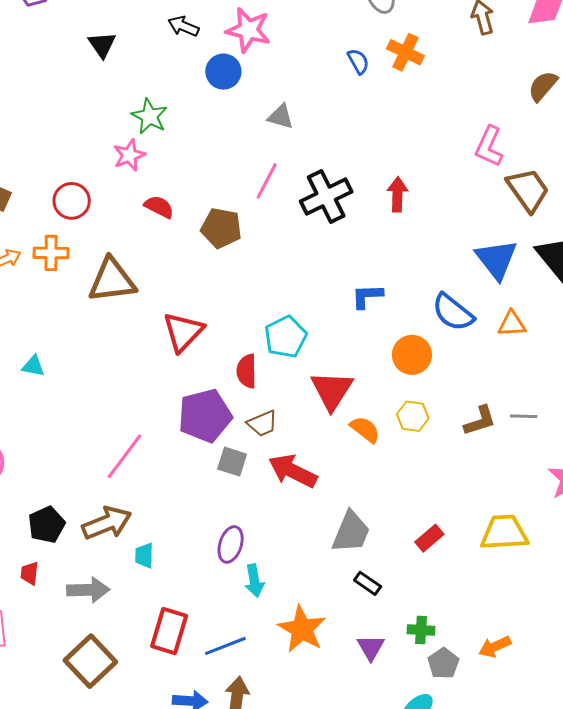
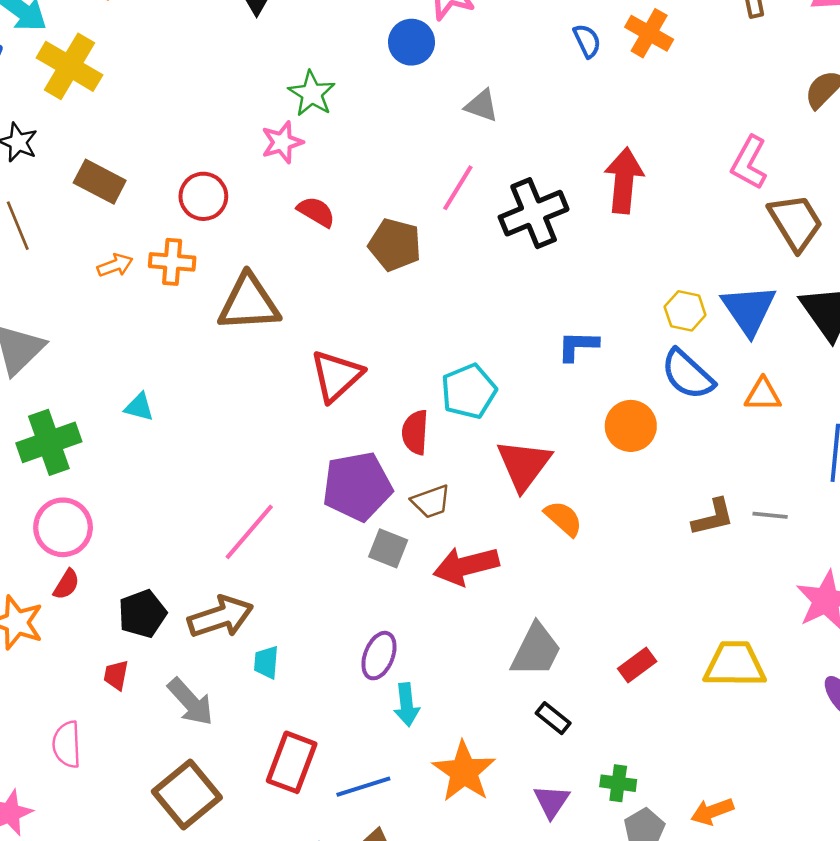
red arrow: (397, 194) -> (624, 180), moved, size x1.4
yellow hexagon: (413, 416) -> (685, 311), moved
red arrow: (293, 471) -> (466, 566), turned -45
gray arrow: (88, 590) -> (190, 702), turned 45

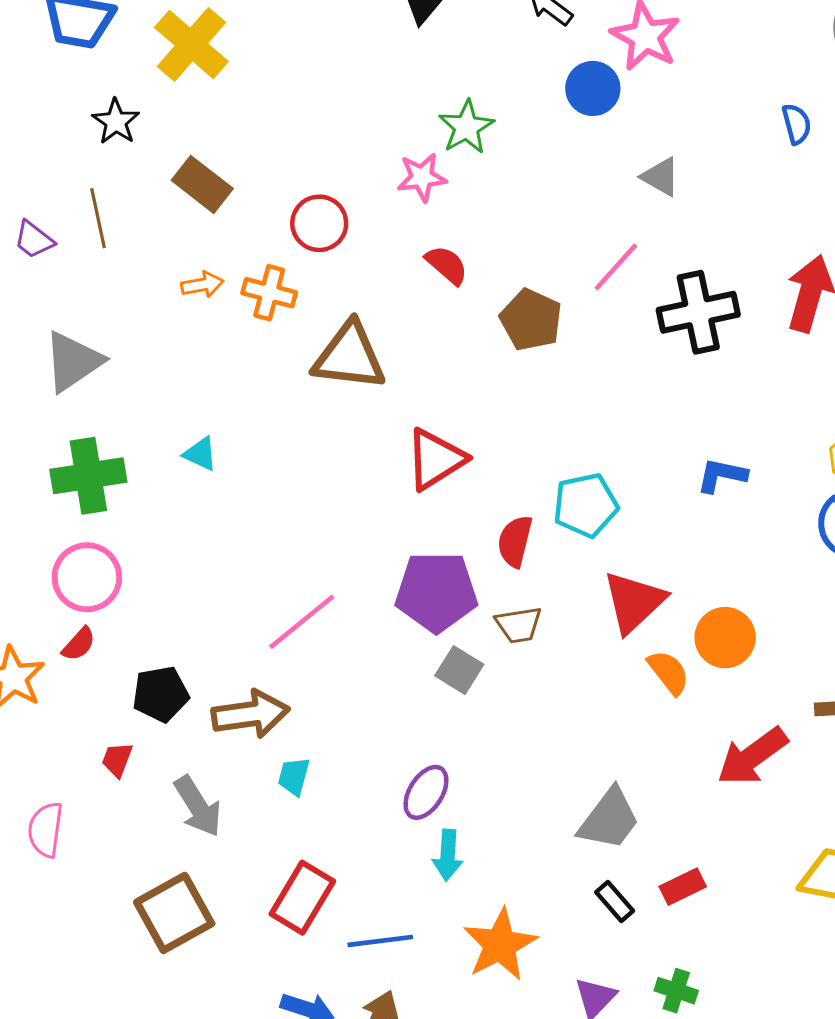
orange circle: (631, 426) -> (725, 638), moved
red arrow: (466, 566) -> (752, 756), moved, turned -32
red rectangle: (637, 665) -> (683, 887), moved

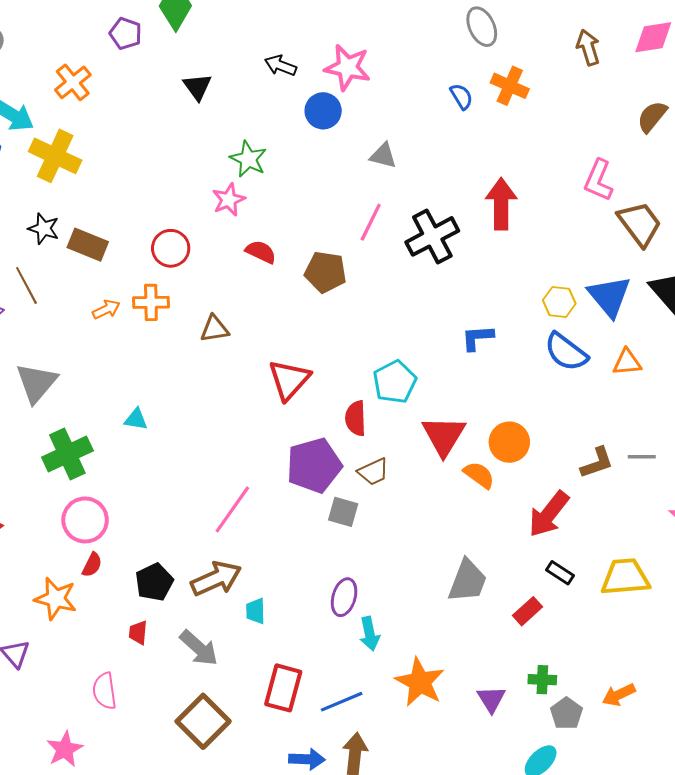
black star: (116, 122) -> (44, 229), moved
brown triangle: (349, 356) -> (215, 329), size x0.6
black rectangle: (615, 901) -> (560, 573), moved

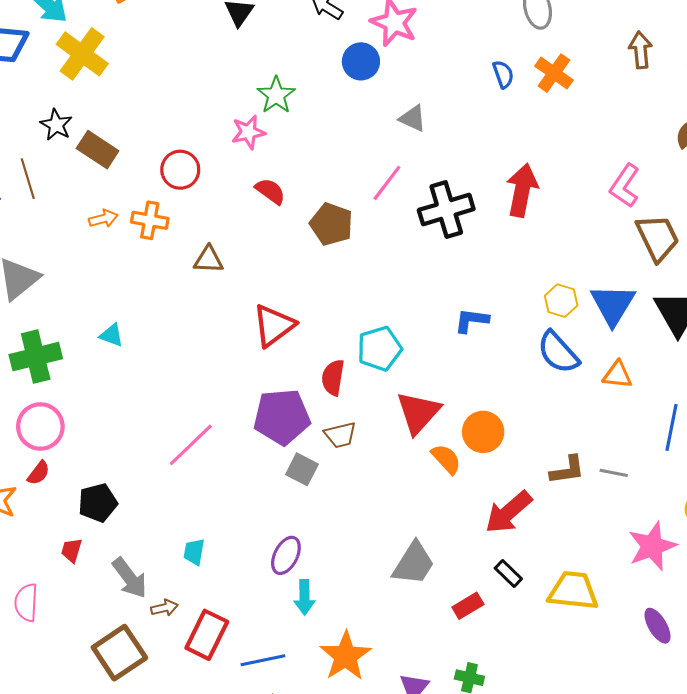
brown arrow: (216, 579) -> (164, 608), moved, size x0.5

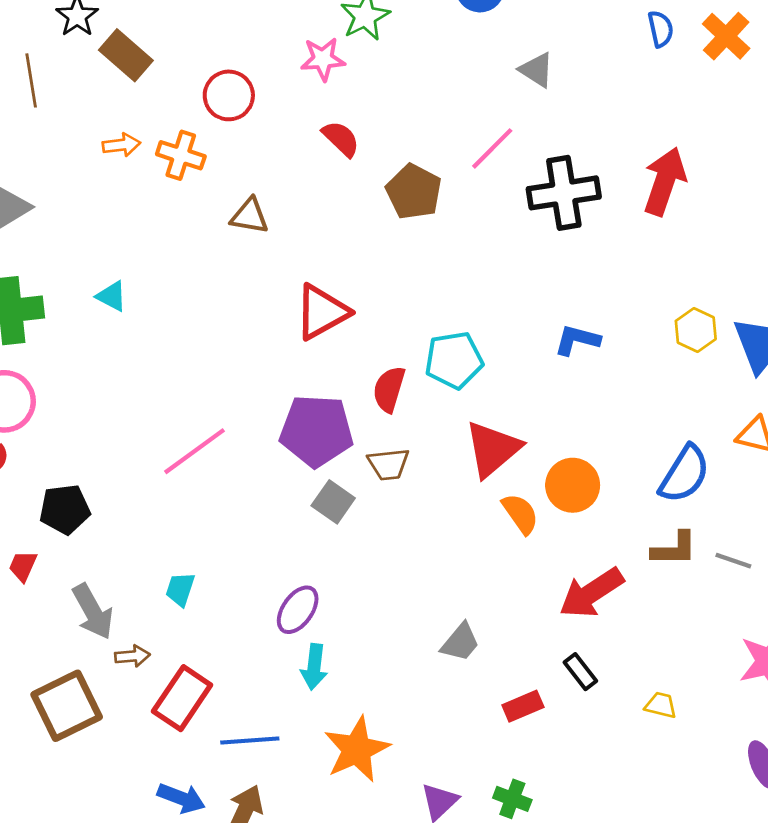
blue semicircle: (558, 352) -> (684, 474), moved, turned -114
gray trapezoid: (414, 563) -> (460, 642), size x0.7
yellow trapezoid: (573, 591) -> (661, 705), size x0.5

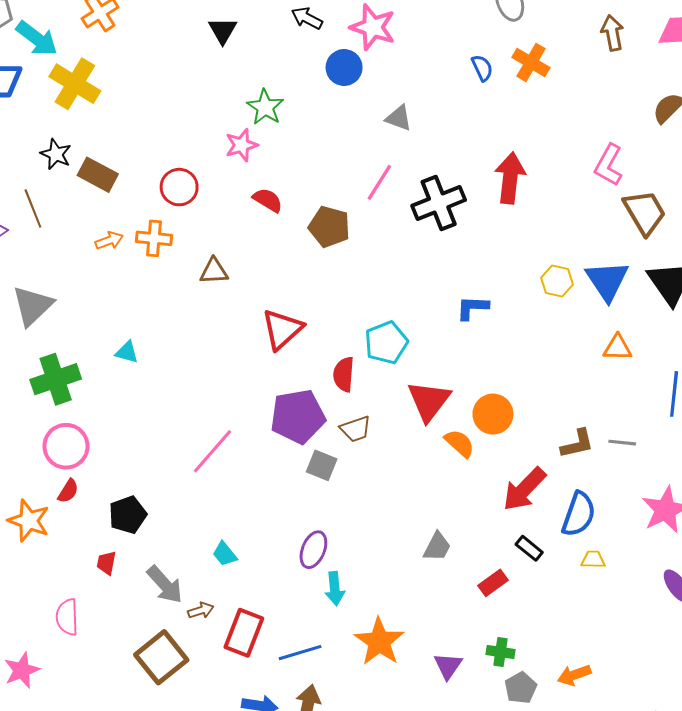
blue semicircle: (684, 474) -> (579, 514), moved
cyan trapezoid: (180, 589) -> (225, 554), turned -44

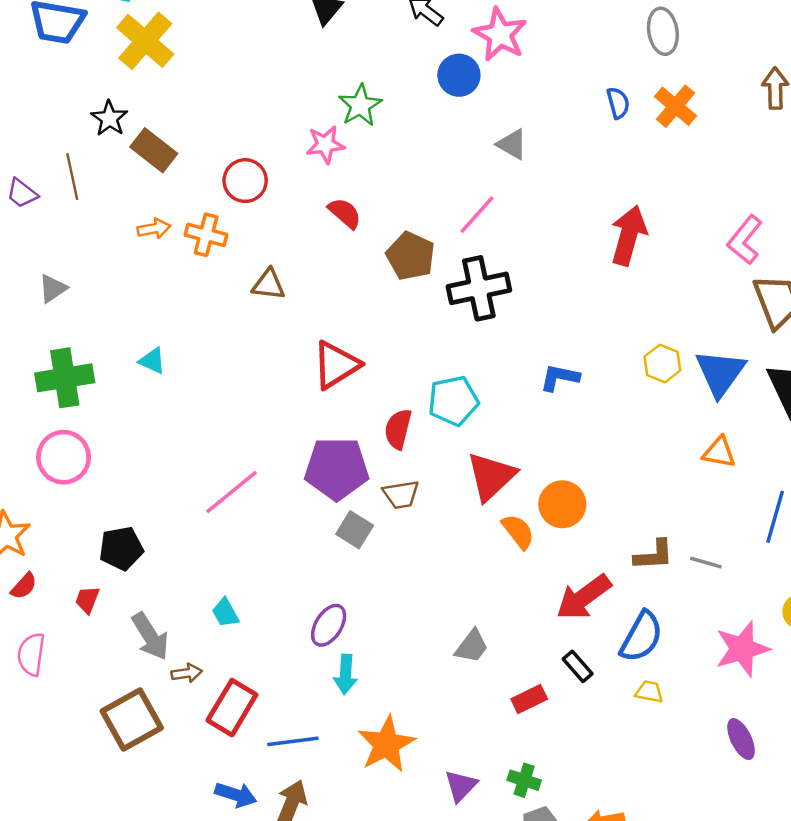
black cross: (439, 203) -> (479, 288), moved
gray triangle: (33, 306) -> (53, 289), size x0.6
red semicircle: (68, 491) -> (24, 586), moved

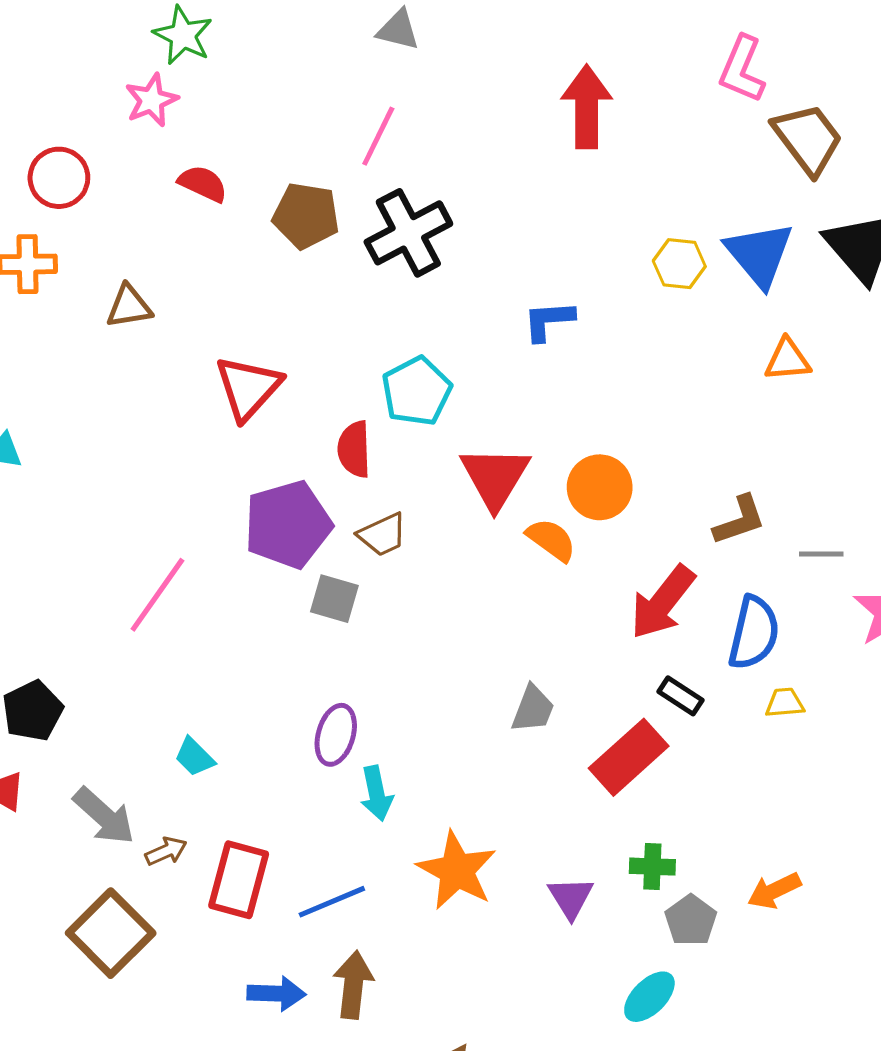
gray line: (706, 563) -> (821, 554), moved
red rectangle: (529, 699) -> (629, 757), size x1.6

